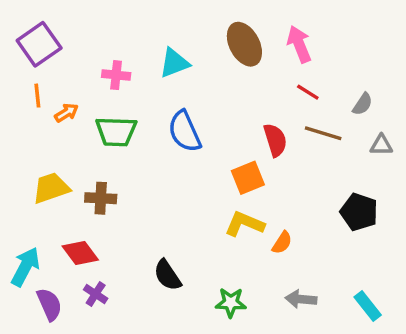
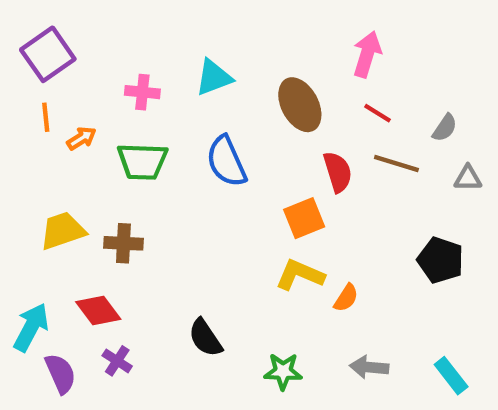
brown ellipse: (244, 44) -> (300, 105), moved
pink arrow: (299, 44) -> (367, 54), turned 39

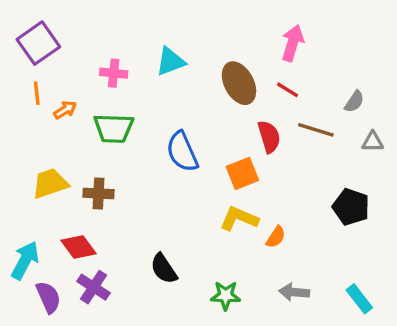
red line: (378, 113) -> (287, 90), moved
blue semicircle: (226, 161) -> (182, 152), moved
purple cross: (117, 361) -> (94, 287), size x1.4

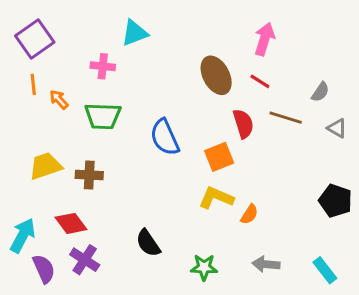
cyan triangle: (170, 61) -> (134, 33), moved
orange arrow: (65, 110) -> (59, 100), turned -100
gray triangle: (373, 142) -> (337, 128), turned 30
black pentagon: (351, 207) -> (335, 201), moved

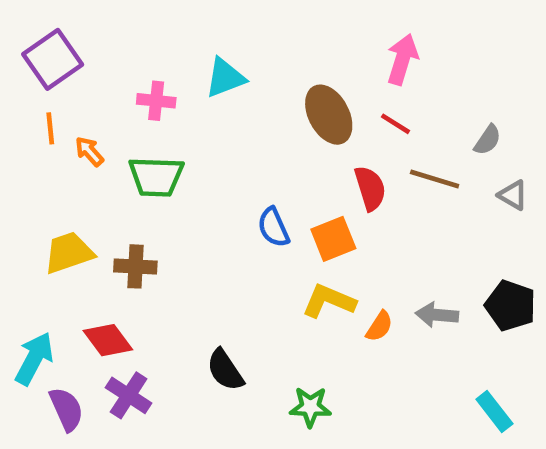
cyan triangle: (134, 33) -> (225, 78), moved
blue semicircle: (165, 137) -> (274, 227), moved, size x0.7
gray arrow: (266, 264) -> (437, 315), moved

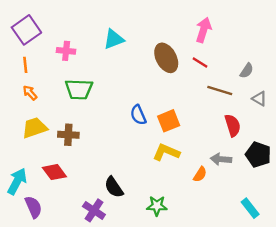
pink cross: (156, 101) -> (66, 51), moved
orange arrow: (89, 151) -> (30, 93), moved
red semicircle: (370, 188) -> (233, 125), moved
orange semicircle: (379, 326) -> (200, 174), moved
purple cross: (129, 395) -> (94, 210), moved

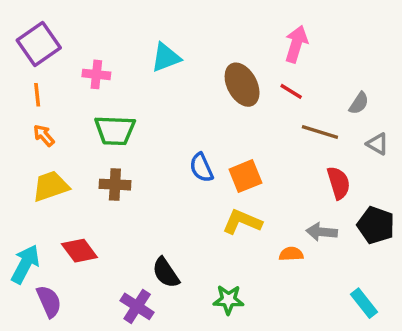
brown cross: (68, 135) -> (115, 185), moved
orange semicircle: (200, 174) -> (291, 254), turned -126

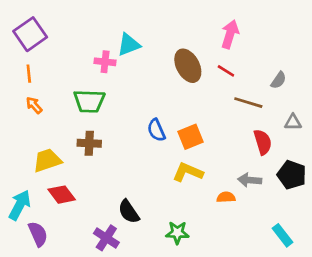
pink cross: (96, 74) -> (105, 62), moved
gray triangle: (378, 144) -> (293, 122), moved, turned -30
yellow trapezoid: (51, 186) -> (47, 160), moved

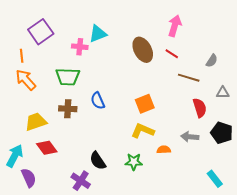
purple square: (30, 34) -> (41, 32), moved
orange arrow: (34, 105) -> (26, 80), size x1.6
blue semicircle: (156, 130) -> (98, 101), moved
orange semicircle: (226, 197) -> (164, 150), moved
green star: (177, 233) -> (134, 162), moved

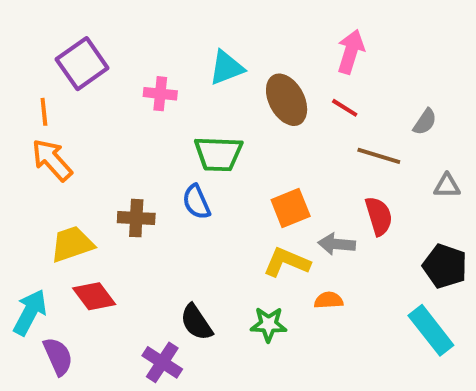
cyan triangle: (98, 34) -> (226, 68), moved
green trapezoid: (68, 77) -> (218, 154), moved
red semicircle: (200, 108) -> (379, 216), moved
gray arrow: (190, 137) -> (337, 244), moved
cyan rectangle: (215, 179) -> (431, 330), moved, size x1.4

